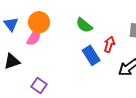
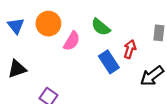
pink semicircle: (34, 37) -> (72, 41), moved

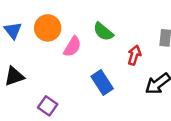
blue rectangle: (109, 62) -> (102, 82), moved

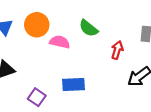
pink semicircle: (72, 47) -> (60, 42), turned -108
blue rectangle: (102, 82) -> (74, 85), moved, turned -60

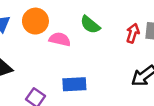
red arrow: (117, 50) -> (133, 33), moved

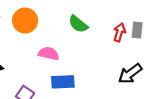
pink semicircle: (60, 39) -> (49, 54), moved

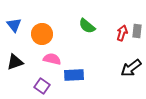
orange circle: (25, 21) -> (42, 34), moved
pink semicircle: (49, 54) -> (52, 59), moved

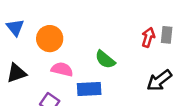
green semicircle: (87, 26) -> (105, 60), moved

